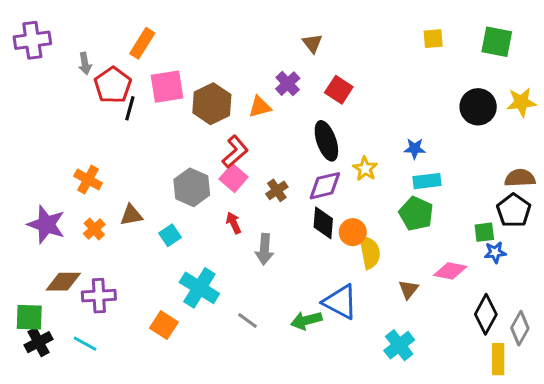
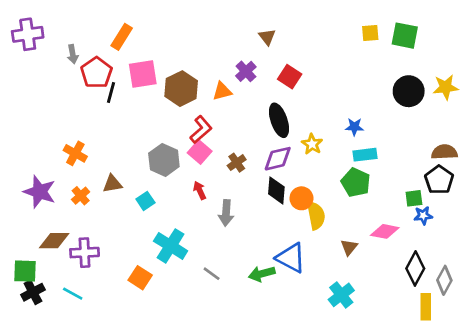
green square: (497, 42) -> (405, 36), moved

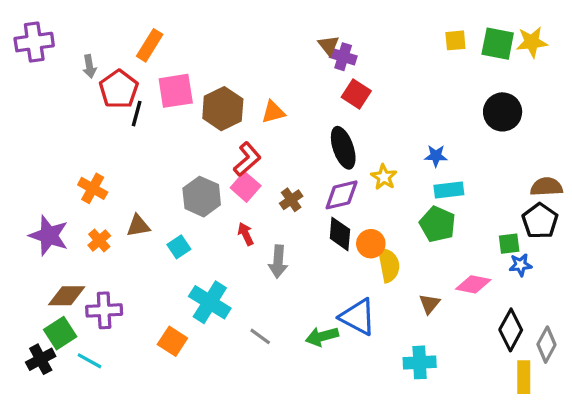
purple cross: (246, 71) -> (343, 57), moved, turned -30
yellow star: (446, 87) -> (532, 42), moved
green square: (25, 271) -> (60, 333), moved, turned -35
cyan cross: (341, 295) -> (420, 362), turned 35

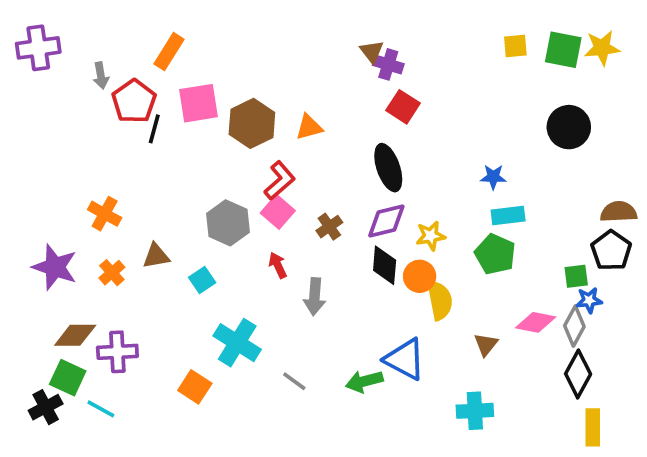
yellow star: (384, 177) -> (431, 236), moved, turned 30
green square: (60, 333) -> (68, 378), turned -32
gray diamond: (546, 345) -> (574, 326), moved

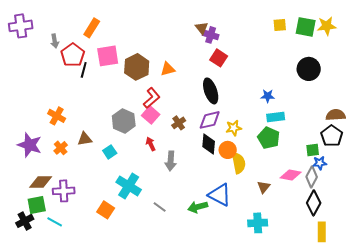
green square: (68, 378) -> (37, 205), turned -36

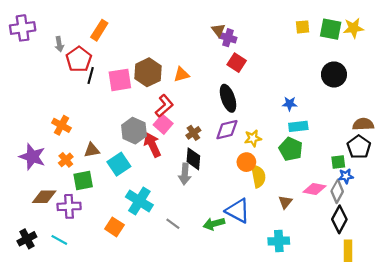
pink square: (108, 56) -> (120, 80), moved
red arrow: (151, 144) -> (152, 145), moved, size x1.6
black diamond: (209, 144) -> (193, 159), moved
cyan square: (110, 152) -> (119, 164), size x1.5
green square: (37, 205) -> (83, 180), moved

